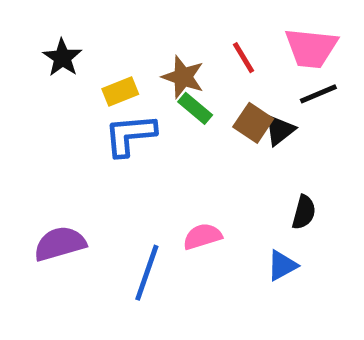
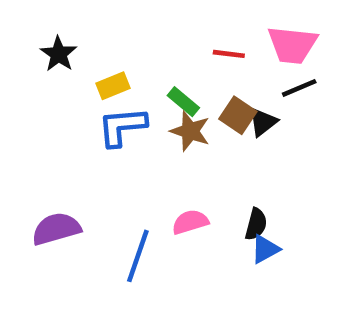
red line: (243, 58) -> (229, 54), turned -52
brown star: (183, 77) -> (190, 131), moved
black semicircle: (304, 212) -> (256, 224), moved

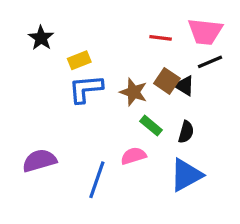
green rectangle: (183, 102) -> (151, 126), moved
black triangle: (263, 122) -> (184, 86), turned -50
black semicircle: (256, 224) -> (186, 132), moved
blue triangle: (265, 249) -> (186, 175), size x1.6

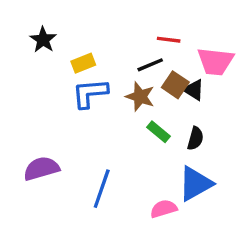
pink trapezoid: (205, 32) -> (215, 61), moved
black line: (210, 62) -> (150, 65), moved
pink semicircle: (133, 156) -> (164, 209), moved

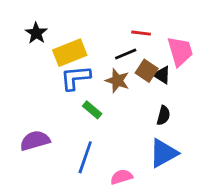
pink trapezoid: (215, 61) -> (180, 51), turned -112
yellow rectangle: (83, 63) -> (70, 53), size x1.6
green rectangle: (159, 132) -> (92, 110), moved
pink semicircle: (164, 209) -> (121, 177), moved

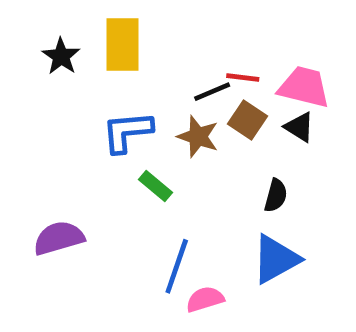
red line: (141, 33) -> (243, 78), moved
pink trapezoid: (180, 51) -> (304, 87), turned -60
yellow rectangle: (70, 53) -> (122, 45), moved, turned -68
black triangle: (162, 75) -> (299, 127), moved
blue line: (85, 157) -> (177, 266), moved

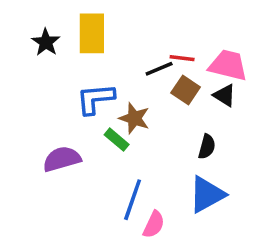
brown star: (198, 137) -> (134, 118), moved
purple semicircle: (59, 238) -> (62, 159), moved
pink semicircle: (205, 299) -> (154, 224), turned 132

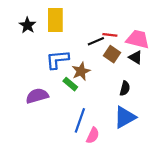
brown star: (134, 118) -> (81, 71), turned 30

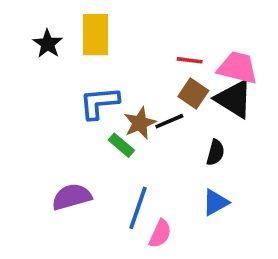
black line: (96, 41) -> (169, 121), moved
black triangle: (136, 57) -> (234, 99), size x1.6
purple semicircle: (37, 96) -> (72, 197), moved
blue triangle: (125, 117) -> (215, 202), size x0.7

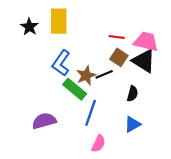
blue L-shape: (99, 103) -> (61, 63), turned -50
green rectangle: (121, 145) -> (75, 89), size x1.5
blue line: (138, 208) -> (91, 113), moved

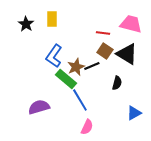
yellow rectangle: (59, 21) -> (52, 19), size x0.7
pink trapezoid: (146, 42) -> (131, 24), moved
blue line: (91, 113) -> (80, 100), turned -50
blue triangle: (132, 124) -> (134, 113), moved

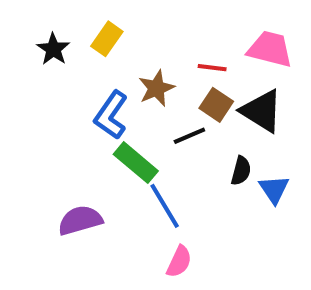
yellow rectangle: (52, 19) -> (107, 39), turned 35
brown star: (76, 67) -> (156, 88), moved
blue triangle: (134, 113) -> (274, 189), moved, turned -35

